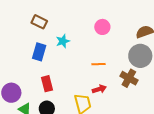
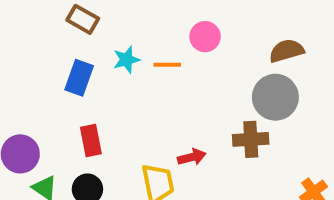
orange line: (99, 64) -> (167, 65), moved
brown cross: (129, 78) -> (251, 139), turned -36

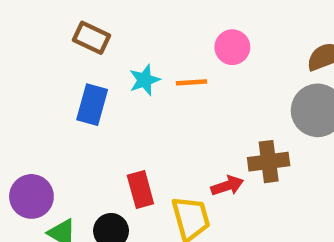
brown cross: (251, 139) -> (269, 162), moved
red rectangle: (91, 140) -> (140, 189), moved

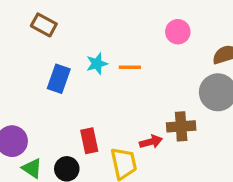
brown rectangle: (91, 38) -> (44, 25), moved
pink circle: (232, 47) -> (178, 32), moved

